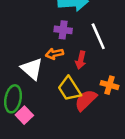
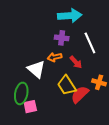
red arrow: (81, 60) -> (76, 62), turned -56
pink square: (24, 115) -> (30, 107), turned 32

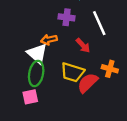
orange arrow: (55, 57) -> (49, 40), moved
yellow trapezoid: (67, 85) -> (72, 72), turned -40
green ellipse: (21, 93) -> (36, 73), moved

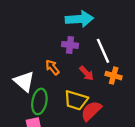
orange arrow: (49, 40) -> (52, 67), turned 63
white triangle: (37, 54) -> (24, 81), moved
orange cross: (110, 69) -> (114, 76), moved

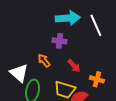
white line: (103, 51) -> (96, 25), moved
orange cross: (114, 76) -> (97, 79), moved

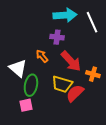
red arrow: (74, 66) -> (71, 61), size x1.6

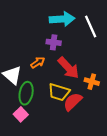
orange arrow: (42, 56) -> (38, 62), turned 96
pink square: (26, 105) -> (21, 114), turned -32

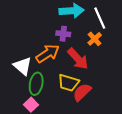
orange arrow: (38, 62) -> (48, 54), size x1.6
orange cross: (92, 82) -> (95, 39), moved, turned 32

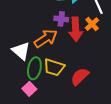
red arrow: (78, 59) -> (76, 29), moved, turned 40
yellow trapezoid: (68, 83) -> (54, 67), moved

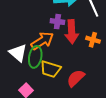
orange cross: (92, 24) -> (93, 40), moved, turned -32
green ellipse: (34, 68) -> (35, 57), moved

